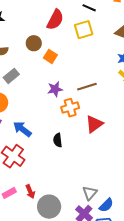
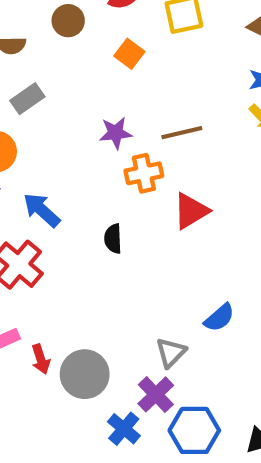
brown circle: (34, 43) -> (68, 21), moved
orange square: (50, 56) -> (129, 54), moved
red arrow: (30, 192) -> (41, 359), moved
blue semicircle: (106, 205) -> (219, 318), moved

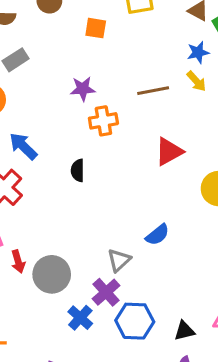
orange square: (129, 54) -> (96, 28), turned -30
brown line: (182, 133) -> (153, 91), moved
red triangle: (191, 211) -> (169, 152), moved

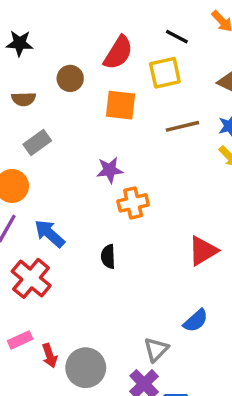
orange square: (96, 28) -> (120, 105), size x1.4
brown line: (153, 91) -> (182, 126), moved
red triangle: (169, 152) -> (203, 251), moved

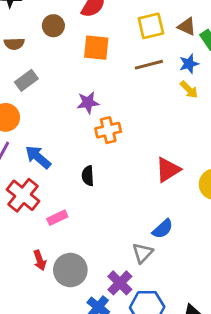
yellow square: (165, 73) -> (151, 26), moved
pink rectangle: (20, 340) -> (57, 218), moved
gray triangle: (156, 349) -> (143, 253), moved

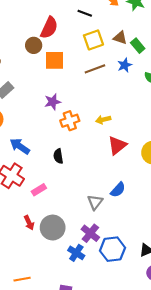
brown circle: (53, 26) -> (34, 45), moved
yellow arrow: (189, 90) -> (103, 120), moved, turned 128
gray triangle: (143, 253) -> (95, 202), moved

